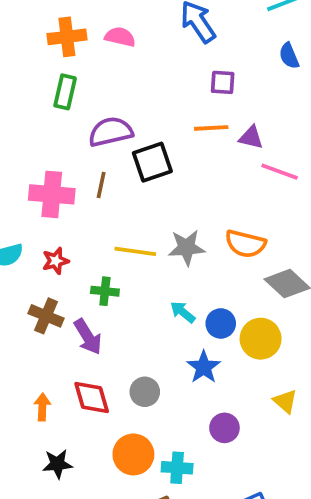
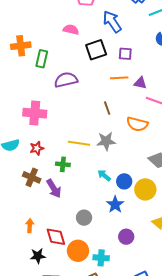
orange cross: (67, 37) -> (21, 46), moved
black square: (152, 162) -> (96, 50), moved
brown line: (101, 185) -> (107, 108), moved, turned -32
orange semicircle: (245, 244) -> (137, 124), moved
red diamond: (92, 397) -> (56, 237), moved

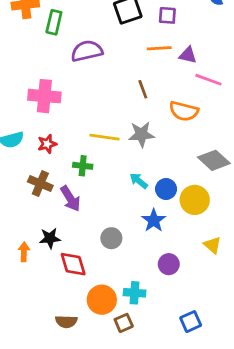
orange arrow: (30, 226) -> (24, 252), moved
orange circle: (78, 251) -> (102, 300), moved
black star: (38, 256) -> (50, 238), moved

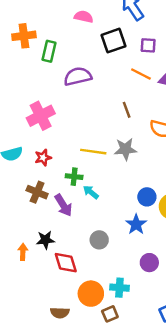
orange line: (159, 48) -> (141, 74), turned 30
pink cross: (44, 96) -> (41, 116), turned -32
cyan arrow: (139, 181) -> (91, 192), moved

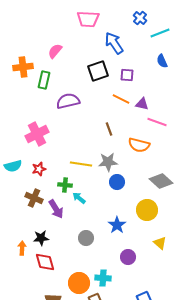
pink semicircle: (84, 17) -> (55, 51), moved, turned -63
blue circle: (147, 197) -> (117, 182), moved
red diamond: (66, 263) -> (45, 262), moved

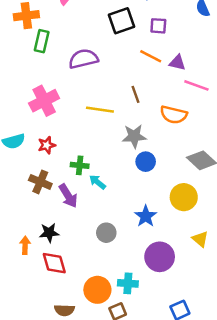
green rectangle: (44, 80) -> (42, 41), moved
yellow line: (81, 164) -> (100, 110), moved
purple circle: (128, 257) -> (160, 257), size x1.5

